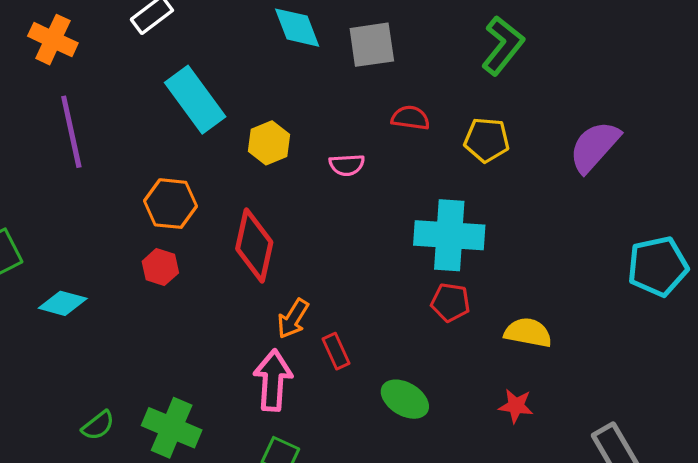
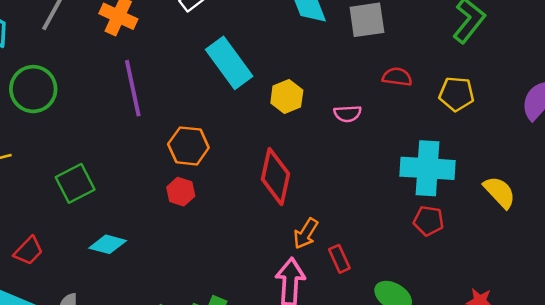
orange hexagon: (171, 204) -> (188, 146), moved
red hexagon: (160, 267) -> (181, 192), moved
cyan diamond: (63, 303) -> (108, 244), moved
yellow semicircle: (528, 333) -> (500, 192), moved, turned 36

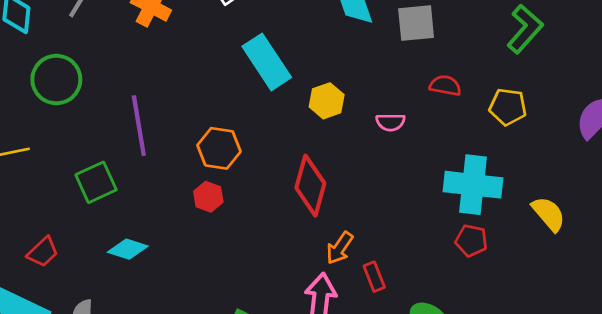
purple line: (133, 88) -> (139, 126), moved

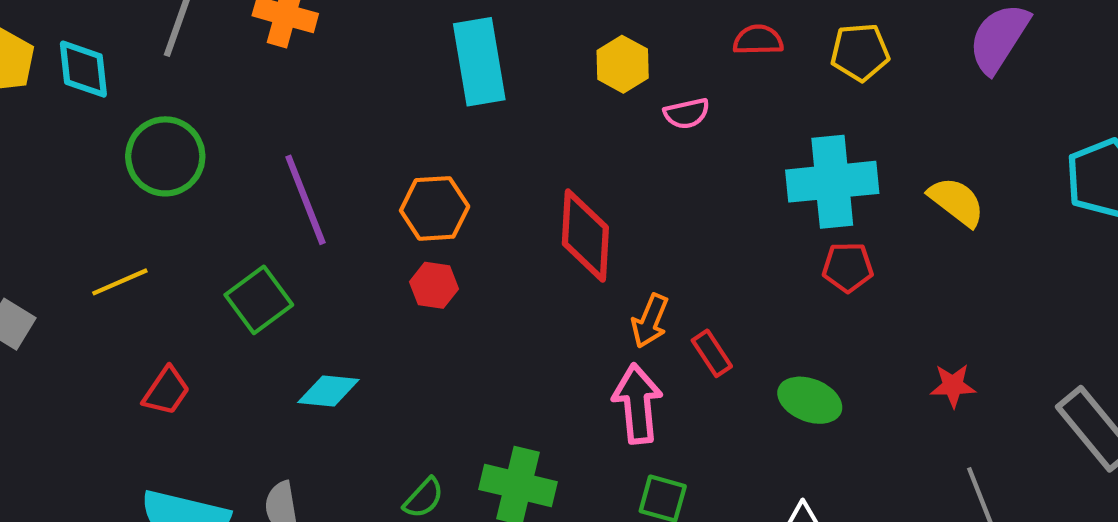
cyan rectangle: (267, 62) -> (479, 62), turned 36
yellow hexagon: (327, 101) -> (623, 64), moved
red trapezoid: (43, 252) -> (166, 391), moved

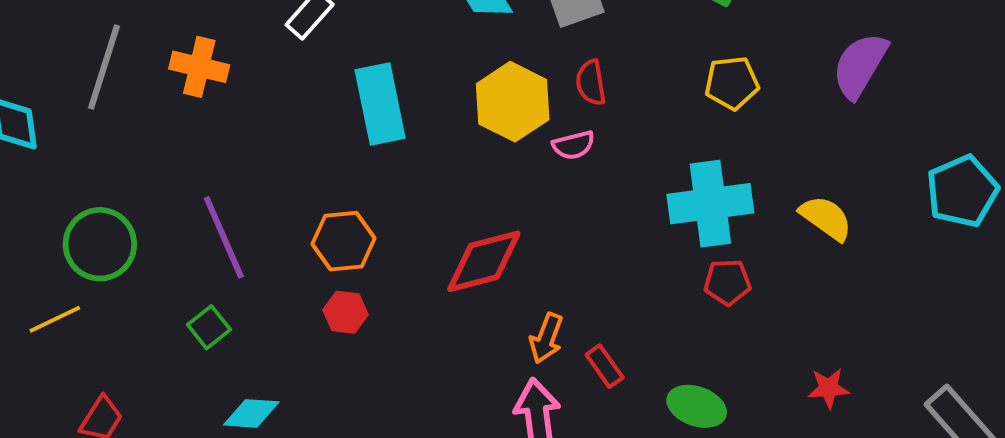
red semicircle: (758, 40) -> (591, 83), moved, turned -96
yellow hexagon: (623, 64) -> (513, 102), size x1.5
green circle: (165, 156) -> (100, 244), moved
red diamond: (585, 236) -> (484, 261), turned 74
green square: (259, 300) -> (209, 327), moved, size x0.7

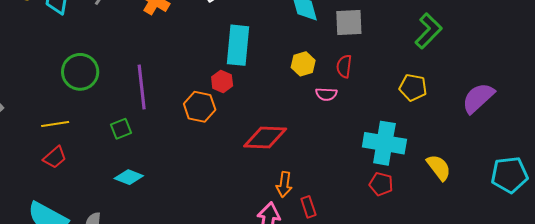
yellow hexagon: (513, 102) -> (303, 64), size x0.6
red hexagon: (345, 312) -> (222, 81), moved
yellow line: (55, 319) -> (55, 124), moved
orange arrow: (546, 338) -> (284, 184), turned -30

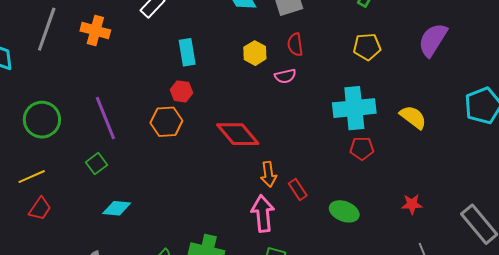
cyan rectangle: (238, 45) -> (187, 52), size x0.7
red diamond: (265, 138) -> (238, 134), turned 63

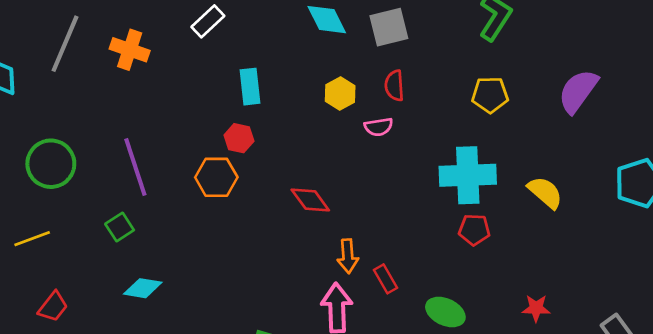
red diamond: (238, 134) -> (310, 200), size x0.7
red trapezoid: (40, 209) -> (53, 307), moved

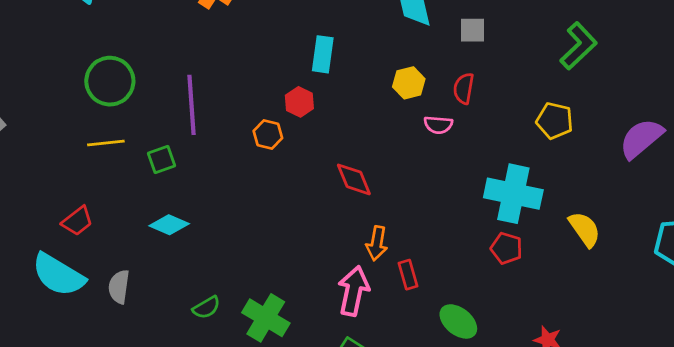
gray square: (389, 27) -> (472, 30), size x0.7
orange hexagon: (216, 177) -> (268, 135), size x0.7
yellow line: (32, 239) -> (106, 143), moved

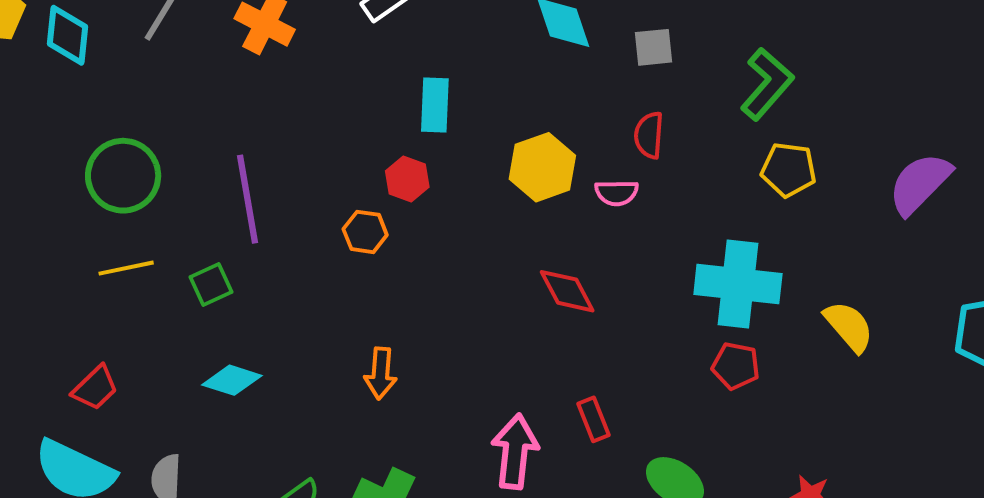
green L-shape: (579, 46) -> (767, 84), moved
yellow hexagon: (409, 83) -> (542, 167), moved, size x1.4
red diamond: (354, 179) -> (567, 291), moved
orange arrow: (377, 243) -> (381, 373), moved

